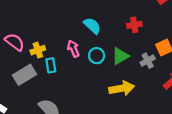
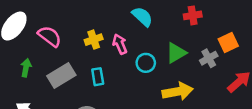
yellow cross: (38, 50) -> (94, 40), moved
cyan circle: (97, 56) -> (146, 63), moved
cyan rectangle: (51, 65) -> (98, 77), moved

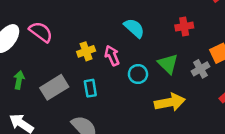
pink semicircle: (50, 36) -> (41, 32), moved
green triangle: (176, 53) -> (168, 64), turned -45

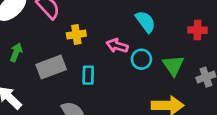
yellow cross: (86, 51) -> (76, 34), moved
pink arrow: (112, 56) -> (117, 46), turned -60
cyan circle: (138, 74) -> (141, 59), moved

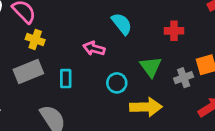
yellow cross: (76, 34) -> (35, 40), moved, turned 30
cyan circle: (141, 59) -> (117, 83), moved

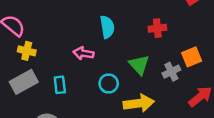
cyan semicircle: (122, 24) -> (107, 27), turned 35

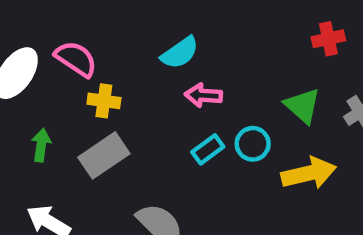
cyan semicircle: (107, 27) -> (180, 53), moved, turned 70
cyan rectangle: (60, 85) -> (208, 149), moved, turned 66

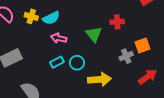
yellow cross: (104, 101) -> (31, 16), moved
green triangle: (303, 106) -> (94, 34), moved

